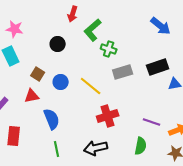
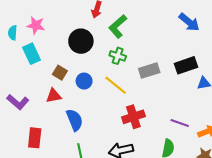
black circle: (58, 44) -> (81, 41), size x1.5
green cross: (109, 49) -> (118, 56), moved

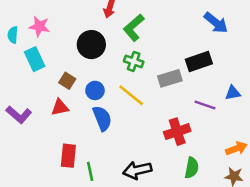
black rectangle: (186, 65) -> (199, 61), moved
red cross: (133, 117) -> (177, 132), moved
blue semicircle: (75, 120) -> (102, 118), moved
purple line: (180, 123) -> (205, 105), moved
red rectangle: (35, 138) -> (68, 156), moved

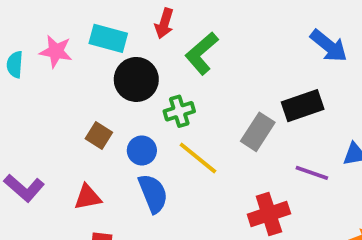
cyan rectangle: (35, 59) -> (108, 38), moved, turned -50
green cross: (134, 61) -> (179, 111), moved, turned -36
gray rectangle: (170, 78) -> (258, 132), turned -40
red triangle: (60, 107) -> (88, 197), moved

